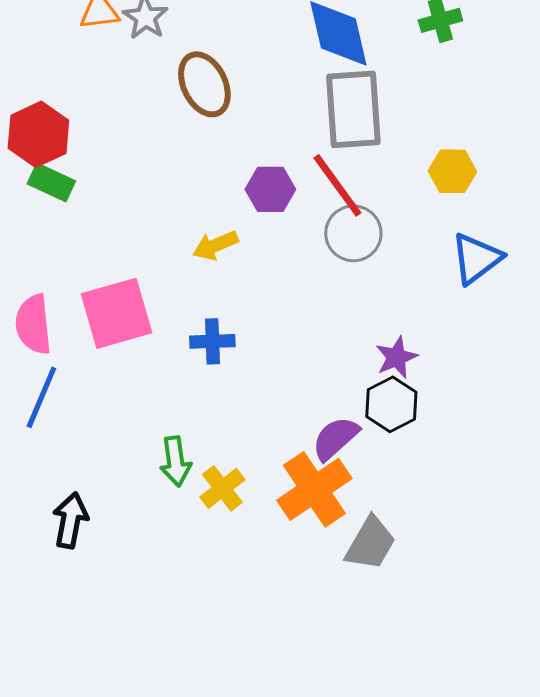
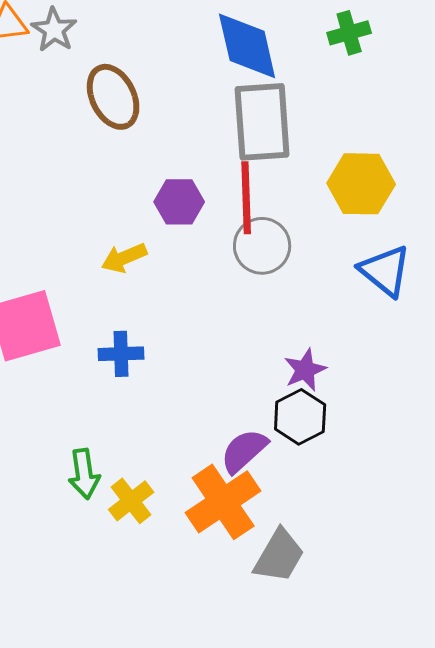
yellow hexagon: (452, 171) -> (361, 184), size x1.4
red line: (337, 185) -> (246, 198), turned 34
blue triangle: (476, 258) -> (385, 271), turned -44

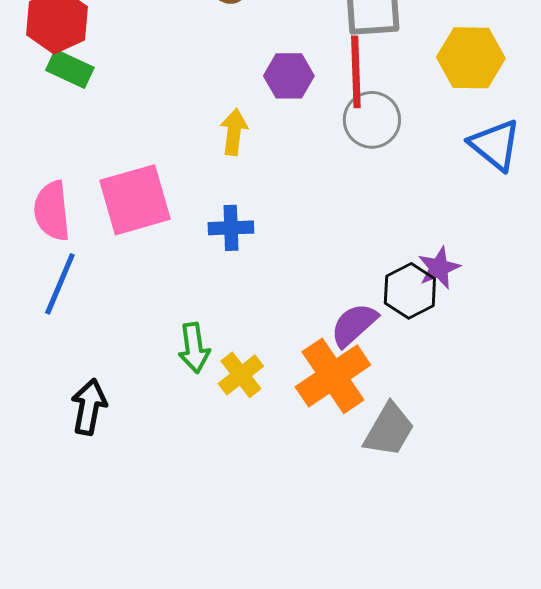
yellow arrow: (124, 258) -> (234, 132), turned 120
purple star: (305, 370) -> (439, 268), moved

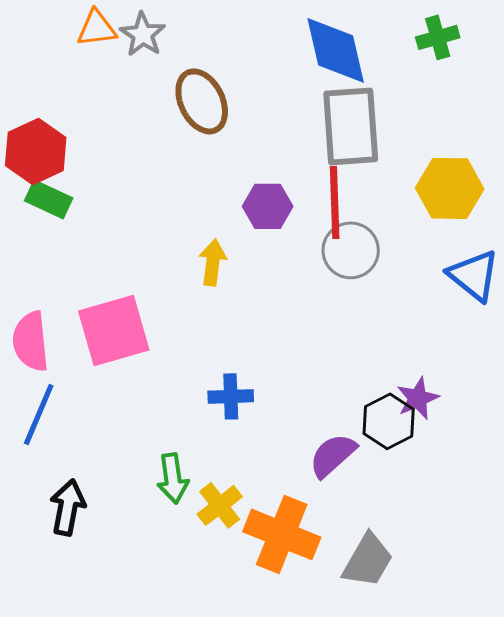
blue cross: (231, 228) -> (231, 396), moved
orange cross: (333, 376) -> (282, 534), moved, turned -34
black arrow: (89, 407) -> (68, 507), moved

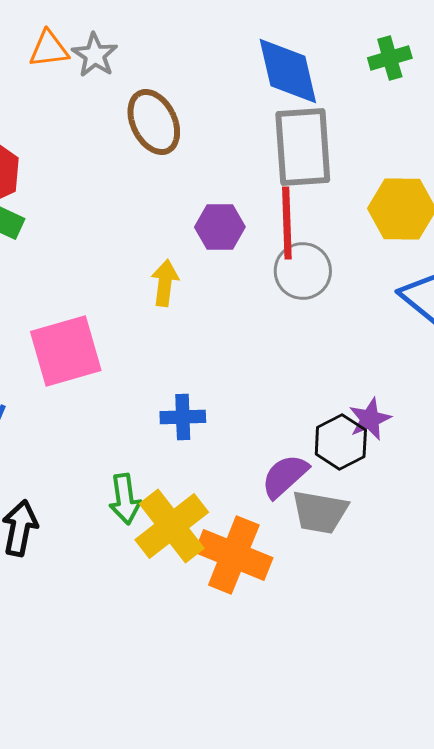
yellow cross: (220, 505) -> (172, 526), size x1.6
gray trapezoid: (368, 560) -> (320, 512), moved, turned 70

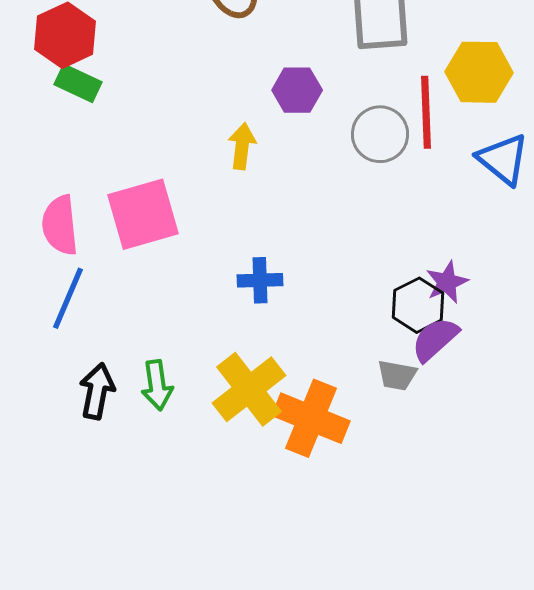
red line: (287, 223) -> (426, 112), moved
purple semicircle: (285, 476) -> (435, 339), moved
green arrow: (125, 499) -> (157, 385), moved
gray trapezoid: (320, 512) -> (397, 375), size x0.7

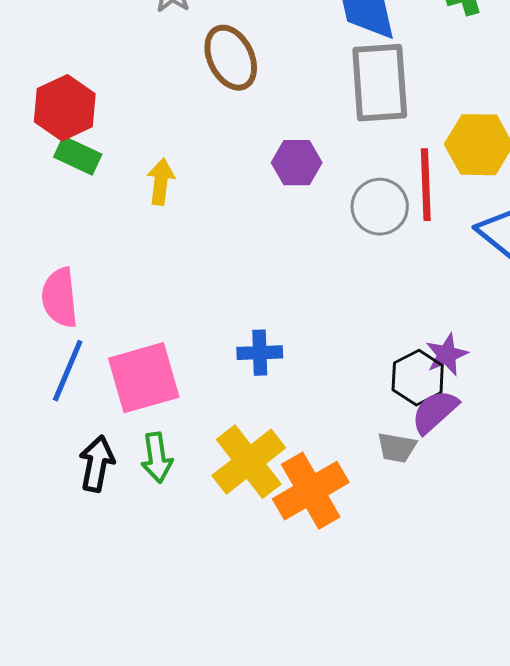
yellow arrow: (242, 146) -> (161, 182), moved
pink square: (143, 214) -> (144, 378), moved
orange cross: (311, 418) -> (311, 491), turned 38

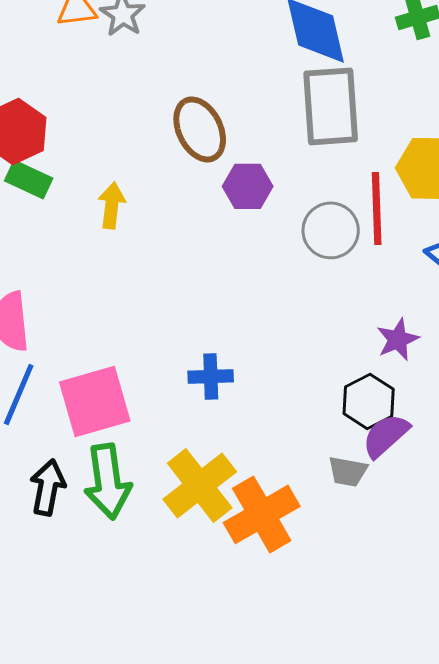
brown ellipse: (231, 58) -> (200, 129), moved
purple star: (447, 355) -> (398, 339), moved
green arrow: (157, 458) -> (108, 481), size x1.5

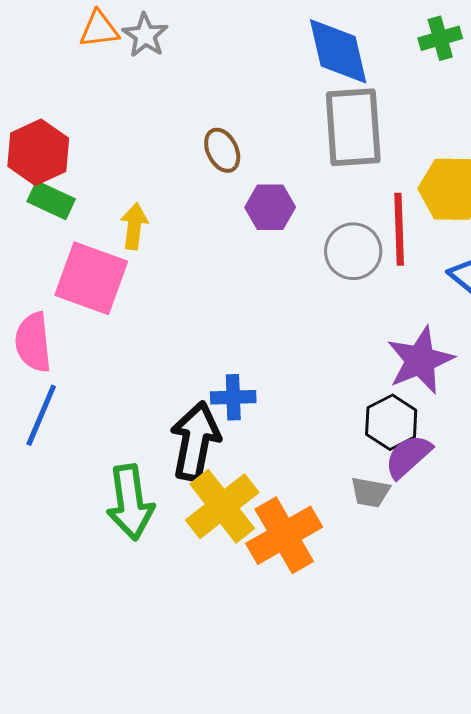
brown ellipse: (200, 129) -> (222, 150), size x0.7
purple star: (398, 339) -> (420, 360), size x1.6
pink square: (95, 401) -> (91, 278), moved, turned 36
black arrow: (48, 487) -> (195, 441), moved, size x1.4

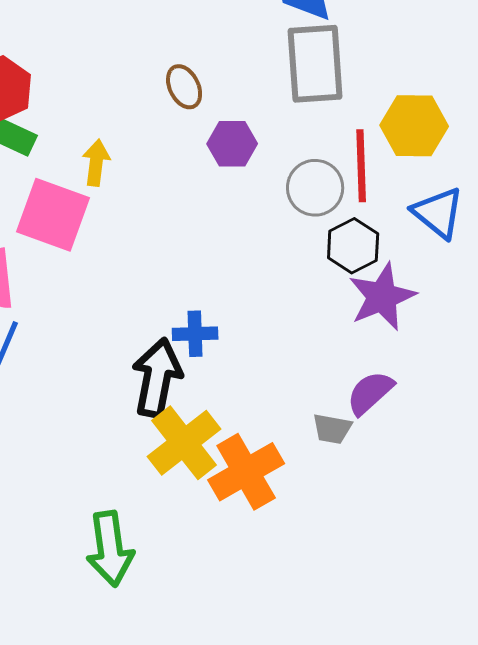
black hexagon: (391, 422) -> (353, 246), moved
green arrow: (130, 502) -> (110, 549), moved

